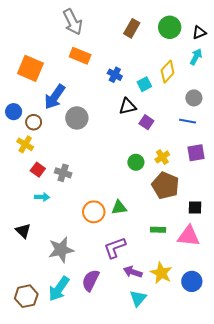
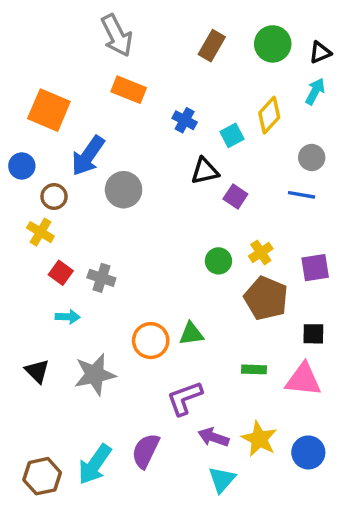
blue circle: (14, 112) -> (22, 166), moved
purple square: (196, 153) -> (315, 268), moved
gray star: (61, 250) -> (95, 374), moved

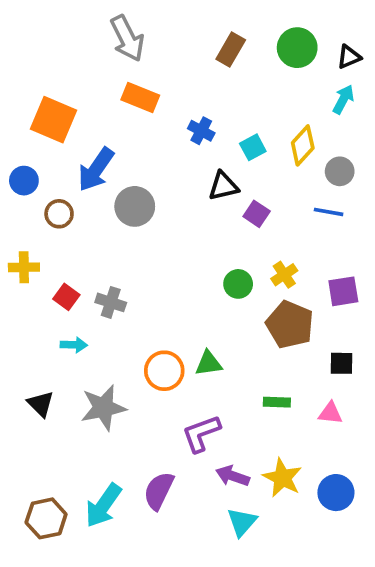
yellow diamond: (269, 115) -> (303, 145), moved
yellow cross: (40, 232) -> (24, 267), moved, turned -32
pink triangle: (303, 380) -> (330, 413), size x0.6

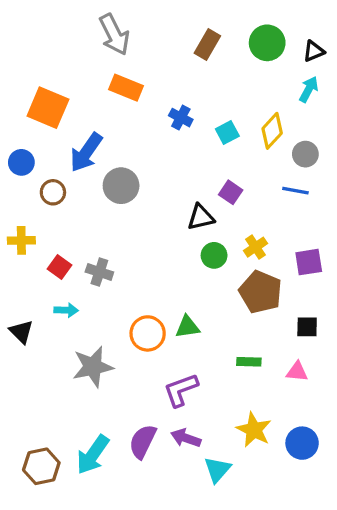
black triangle: (223, 186) -> (201, 217), moved
black triangle: (41, 404) -> (21, 332), moved
purple arrow: (233, 476) -> (186, 438), moved

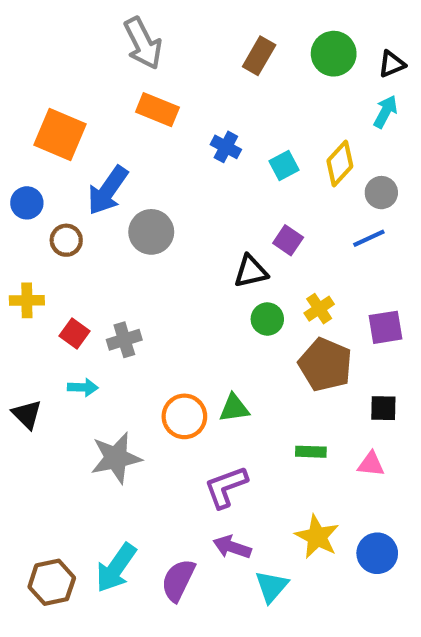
blue line: (295, 191) -> (369, 238), turned -35
gray cross: (99, 272) -> (124, 340), turned -35
purple semicircle: (143, 441) -> (178, 580), moved

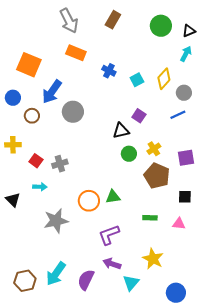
brown rectangle: (259, 56) -> (113, 20), moved
blue circle: (377, 553) -> (176, 293), moved

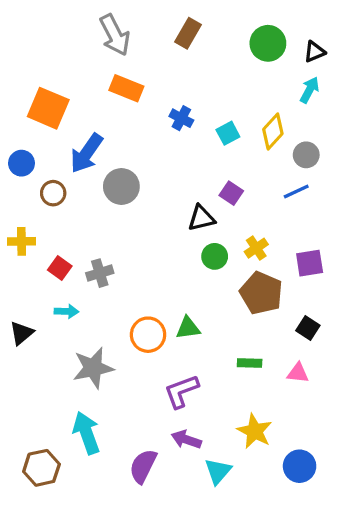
black square: (185, 197) -> (308, 328), turned 32
black triangle: (13, 200) -> (22, 333), turned 35
cyan arrow: (56, 274) -> (86, 433), moved, turned 125
blue circle: (176, 293) -> (300, 466), moved

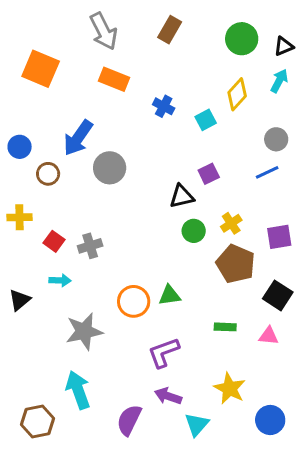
orange square: (48, 108) -> (41, 69), moved
yellow diamond: (273, 132) -> (237, 94), moved
purple square: (231, 193) -> (209, 174), turned 30
black square: (308, 328) -> (278, 295), size x1.4

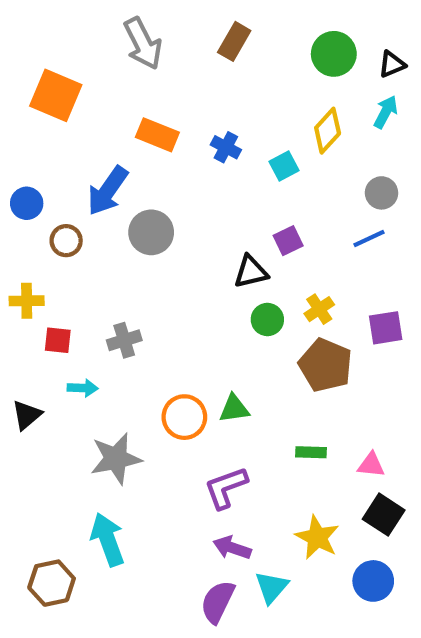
orange rectangle: (114, 79) -> (157, 135), moved
red square: (54, 241) -> (58, 340), moved, turned -30
black square: (278, 295) -> (384, 515), moved
purple semicircle: (129, 420) -> (218, 602), moved

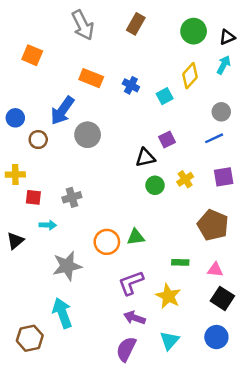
orange square: (56, 95) -> (32, 55), size x0.7
purple square: (386, 328) -> (224, 177), moved
brown pentagon: (325, 365) -> (213, 225), moved
yellow star: (317, 537) -> (168, 296), moved
cyan triangle: (272, 587) -> (169, 341), moved

